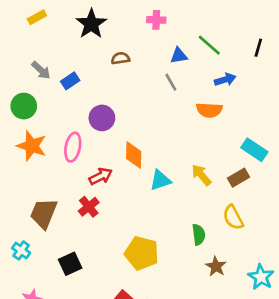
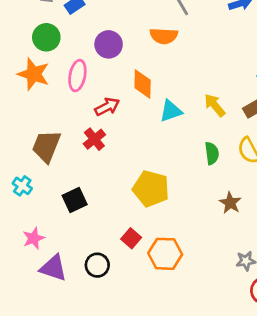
green circle: (24, 106) -> (46, 37), moved
orange semicircle: (209, 110) -> (164, 36), moved
green semicircle: (199, 235) -> (212, 153), moved

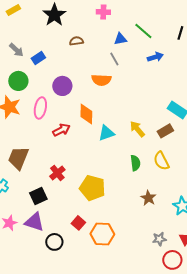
red cross: (94, 139) -> (57, 173), moved
purple triangle: (53, 268) -> (34, 222), moved

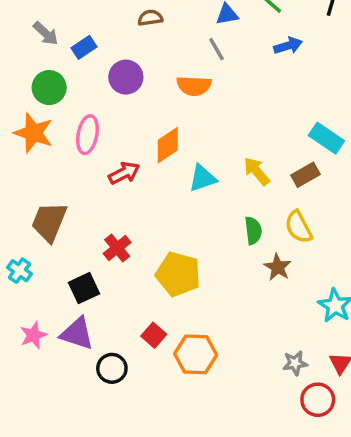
purple circle: (62, 86) -> (126, 77), moved
orange diamond: (86, 114) -> (168, 145), turned 55
brown star: (148, 198) -> (278, 267), moved

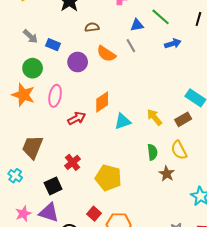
blue rectangle: (84, 47) -> (53, 45), turned 56
orange semicircle: (194, 86) -> (106, 54), moved, turned 30

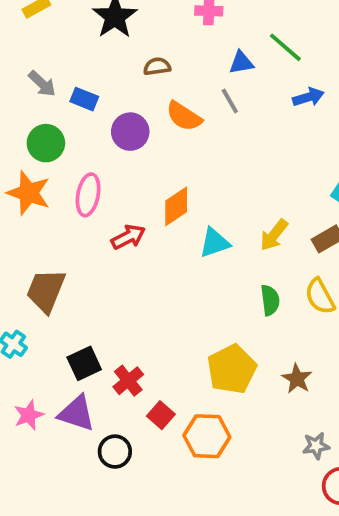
yellow arrow: (154, 117) -> (274, 235), turned -102
red cross: (72, 162) -> (128, 381), moved
brown star: (167, 174) -> (297, 379), moved
yellow pentagon: (108, 178) -> (232, 369), moved, turned 30

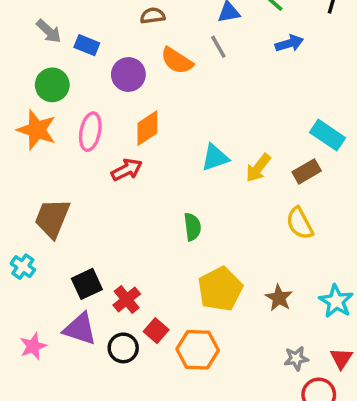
orange diamond: (176, 206) -> (147, 128), moved
cyan triangle: (215, 243) -> (215, 158), moved
green semicircle: (270, 300) -> (192, 227), moved
pink star: (29, 415) -> (33, 346), moved
black circle: (115, 452) -> (123, 348), moved

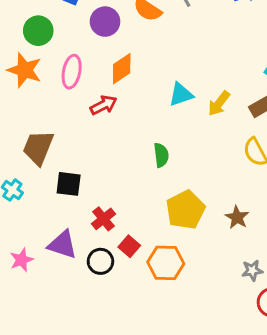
black square: (87, 284) -> (69, 184), moved, turned 32

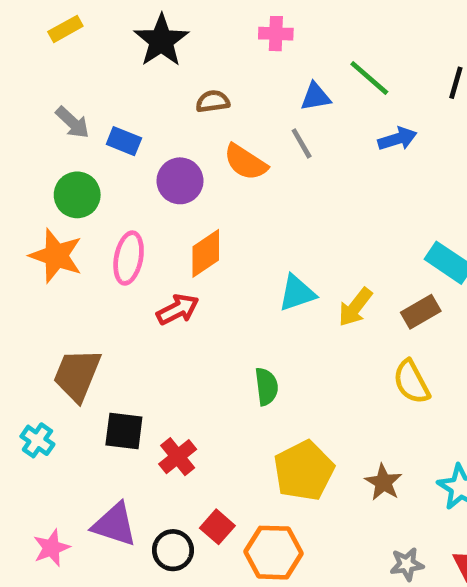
red cross: (103, 219) -> (178, 457), moved

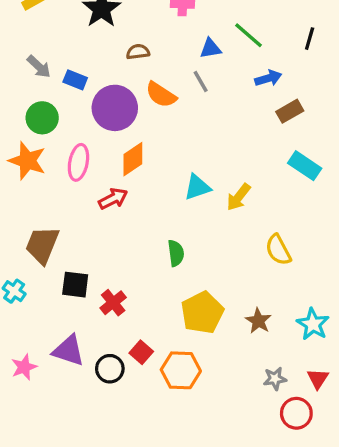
purple circle: (180, 181) -> (115, 108), size x1.4
brown rectangle: (421, 312) -> (290, 111), moved

